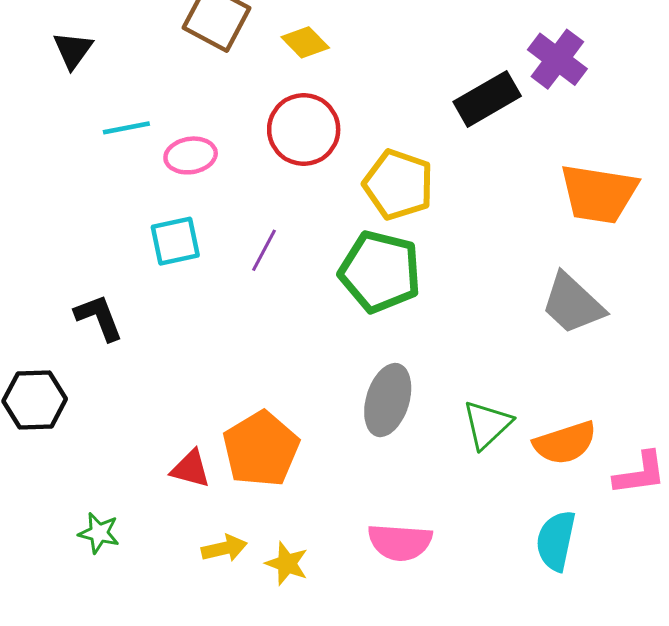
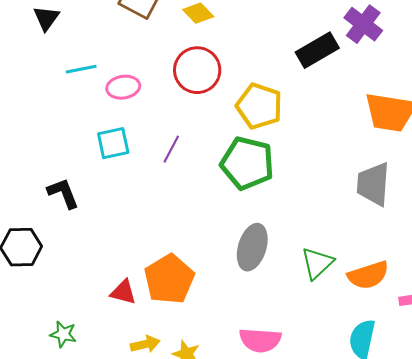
gray trapezoid: (573, 304) -> (373, 184), turned 51

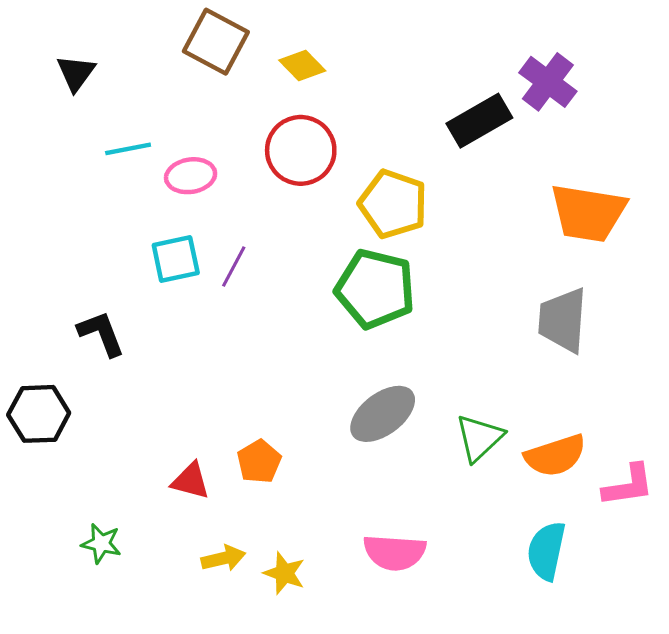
purple line: (171, 149) -> (234, 266), moved
gray ellipse: (252, 247) -> (383, 414), turned 36
orange pentagon: (169, 279) -> (259, 462), size x0.6

